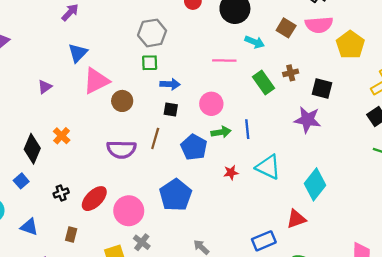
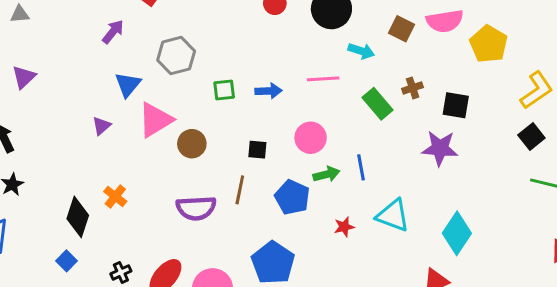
gray hexagon: (152, 33) -> (176, 56), moved
blue arrow: (170, 84) -> (268, 91), moved
purple triangle: (45, 87) -> (101, 126), moved

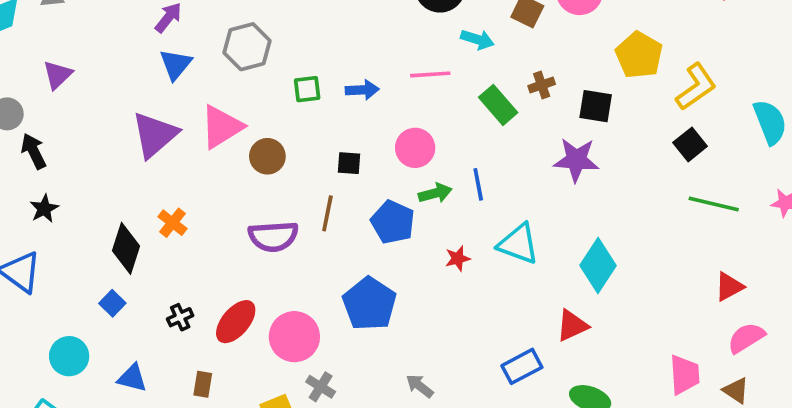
yellow pentagon: (489, 44) -> (639, 55), moved
blue triangle: (128, 85) -> (176, 64), moved
purple triangle: (101, 126) -> (155, 135), size x2.0

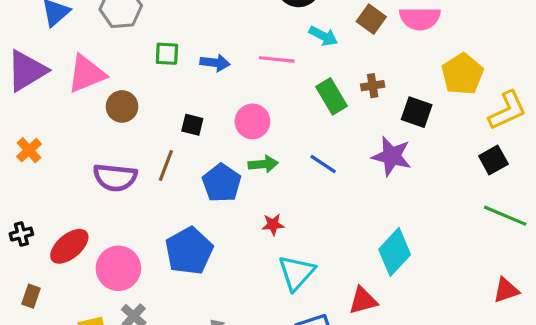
blue line: (478, 184) -> (323, 164), moved, turned -56
cyan triangle: (518, 244) -> (296, 273), moved, turned 42

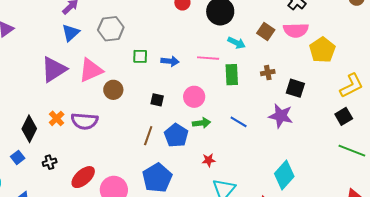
yellow pentagon: (462, 74) -> (322, 50), moved
green rectangle: (332, 96) -> (232, 75), moved, turned 30
brown line: (166, 165) -> (148, 136), moved
purple semicircle: (115, 177) -> (85, 121), moved
black cross: (21, 234) -> (50, 162), moved

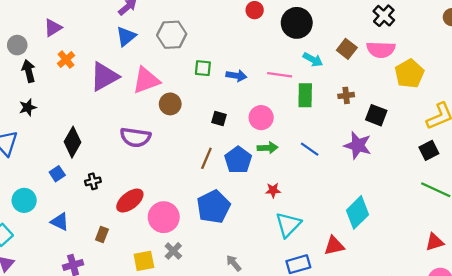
orange cross: (57, 118) -> (66, 60), moved

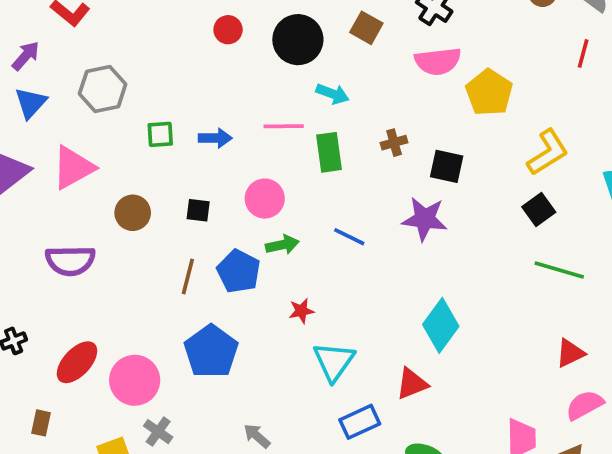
brown square: (347, 49) -> (366, 28), moved
brown circle: (170, 104) -> (133, 213), moved

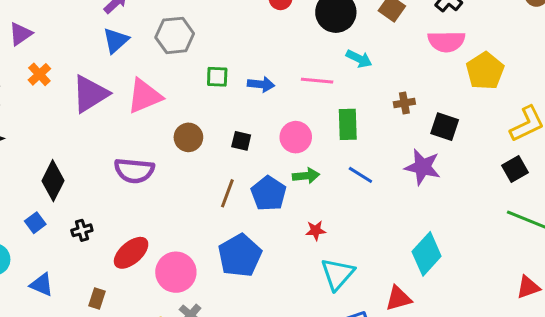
green rectangle: (329, 152) -> (348, 124), moved

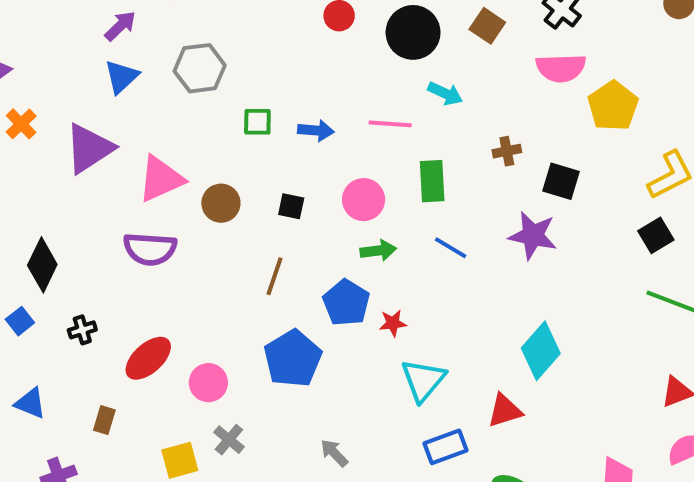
pink triangle: (144, 96) -> (161, 179), moved
blue pentagon: (269, 193) -> (346, 303), moved
pink circle: (176, 272) -> (208, 383), size x0.7

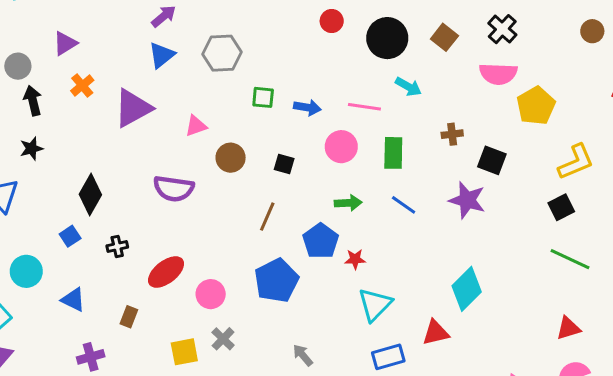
pink triangle: (161, 179) -> (196, 126), moved, size x0.6
pink circle: (364, 200) -> (341, 147), moved

